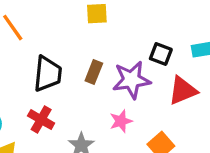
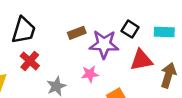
brown rectangle: (94, 72) -> (77, 33), turned 36
black trapezoid: (48, 74) -> (24, 30), moved

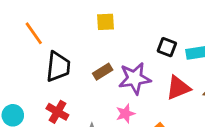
black square: (130, 29) -> (167, 47), moved
black trapezoid: (24, 30) -> (58, 67), moved

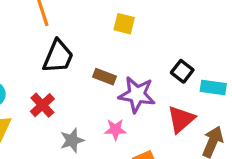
brown rectangle: (103, 72) -> (105, 77), turned 36
red triangle: (178, 88) -> (181, 119), turned -36

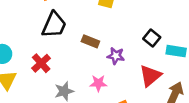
purple star: (137, 95) -> (116, 56), size x0.6

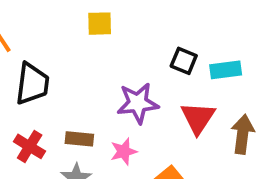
brown rectangle: (90, 41) -> (79, 139), moved
purple star: (116, 56) -> (138, 103), size x1.5

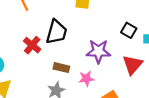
black trapezoid: (32, 84) -> (57, 32), moved
red cross: (30, 146) -> (32, 45), moved

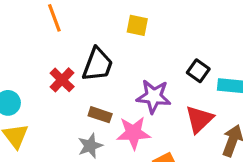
pink star: (86, 79) -> (133, 133), size x1.5

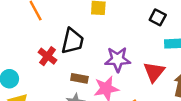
black square: (198, 71) -> (158, 17), moved

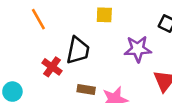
purple star: (118, 59) -> (138, 49), moved

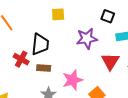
brown rectangle: (86, 89) -> (44, 68), moved

